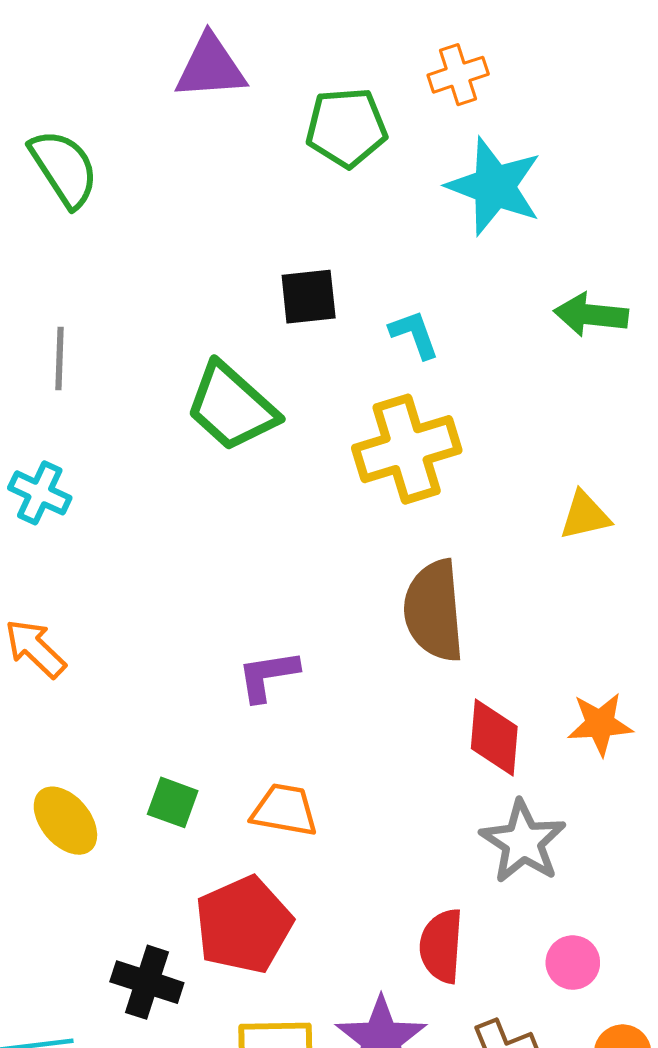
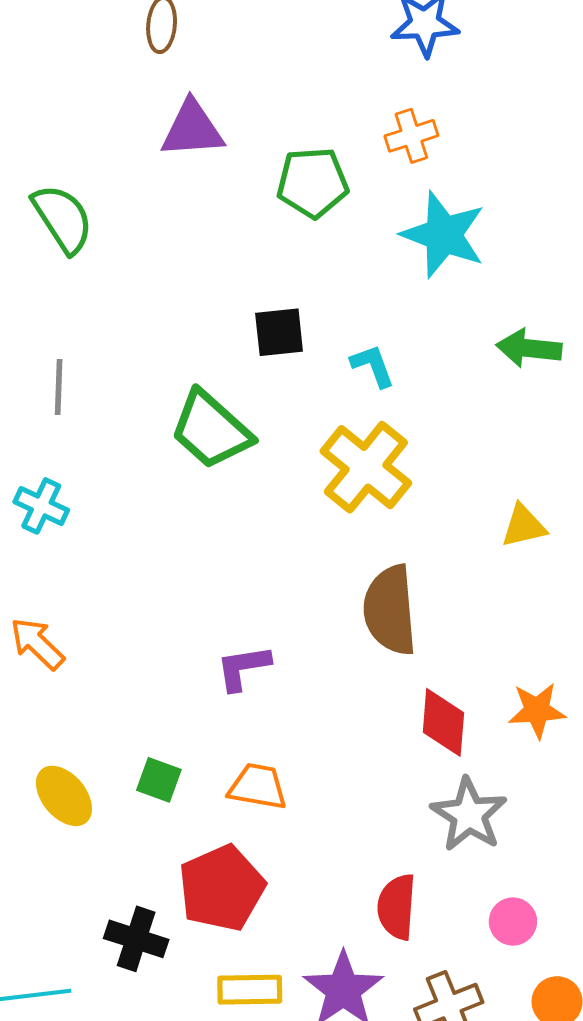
yellow cross: (407, 449) -> (366, 467), turned -34

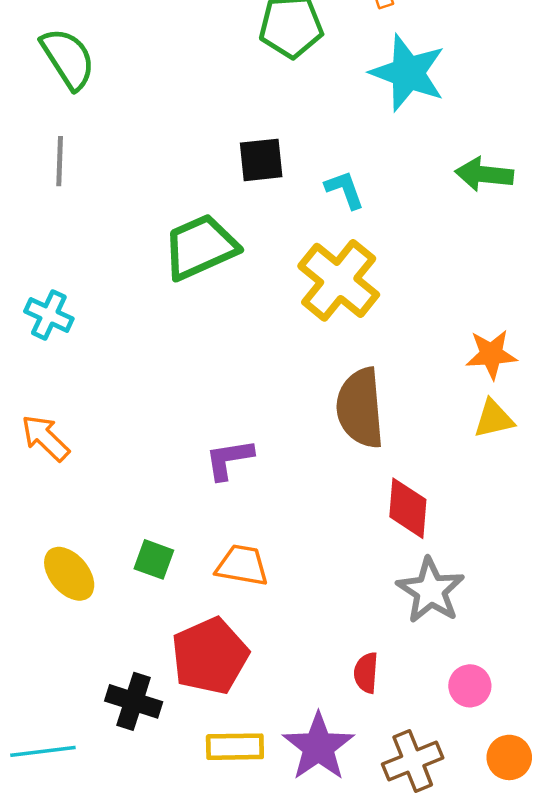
gray line: (59, 387) -> (60, 161), moved
green trapezoid: (211, 430) -> (200, 247), turned 114
yellow triangle: (524, 526) -> (494, 419), moved
orange star: (537, 710) -> (491, 354), moved
red semicircle: (397, 907) -> (366, 673), size x0.7

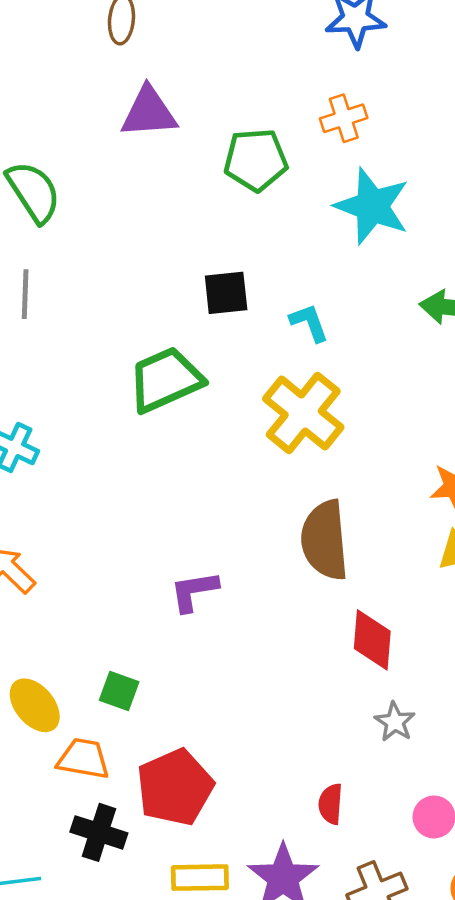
orange trapezoid: (242, 565) -> (83, 759), moved
gray star: (431, 590) -> (395, 722), size x0.6

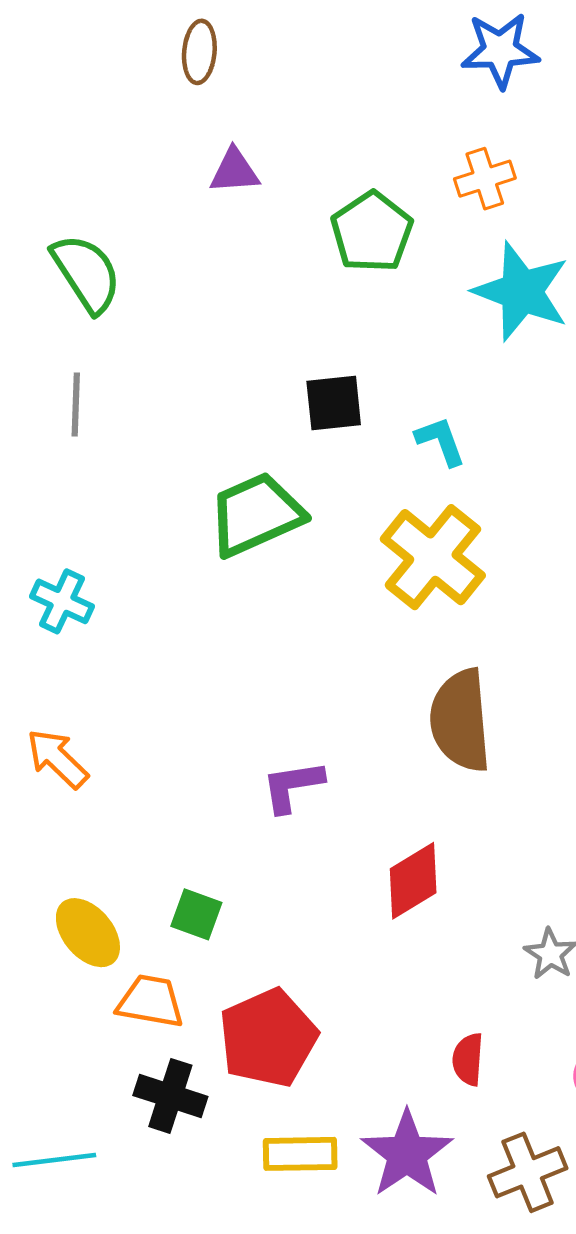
purple triangle: (149, 112) -> (234, 171), size x0.7
green pentagon: (256, 160) -> (372, 232), turned -30
red diamond: (372, 640) -> (413, 881), moved, turned 54

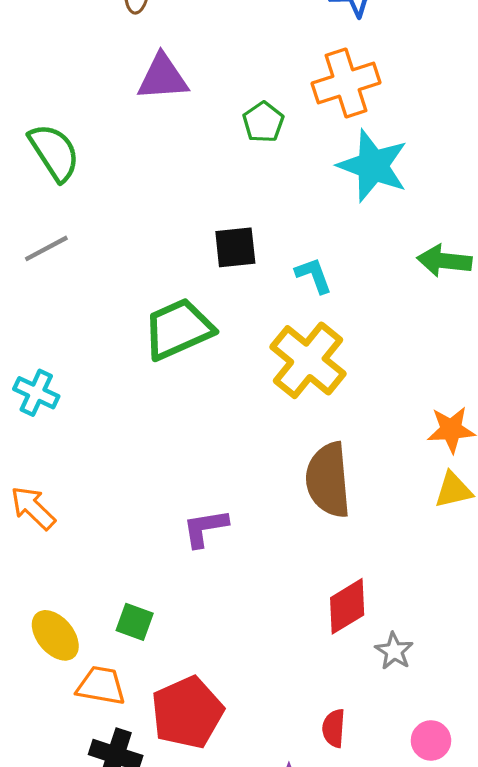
purple triangle: (234, 171) -> (163, 77), size x1.4
orange cross: (485, 179) -> (346, 83), size x1.5
green pentagon: (372, 232) -> (263, 122), size x0.7
gray line: (76, 404) -> (46, 248), turned 60
red diamond: (413, 881) -> (347, 606), moved

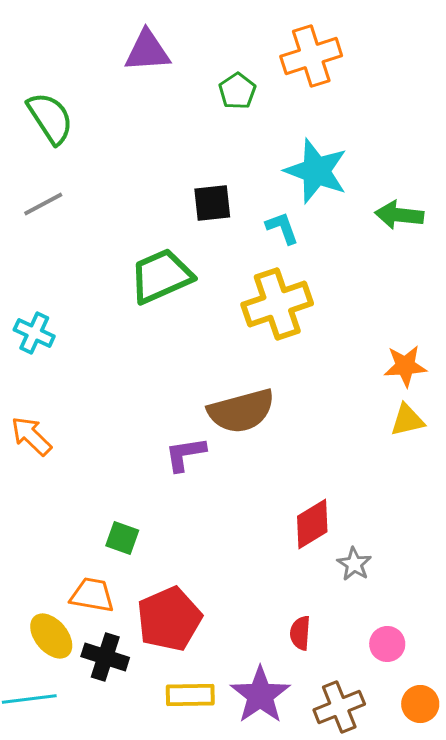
cyan star: (373, 166) -> (316, 171), moved
yellow cross: (308, 360) -> (277, 304), turned 32
brown semicircle: (328, 480) -> (241, 411), moved, turned -100
yellow ellipse: (55, 635) -> (51, 636), moved

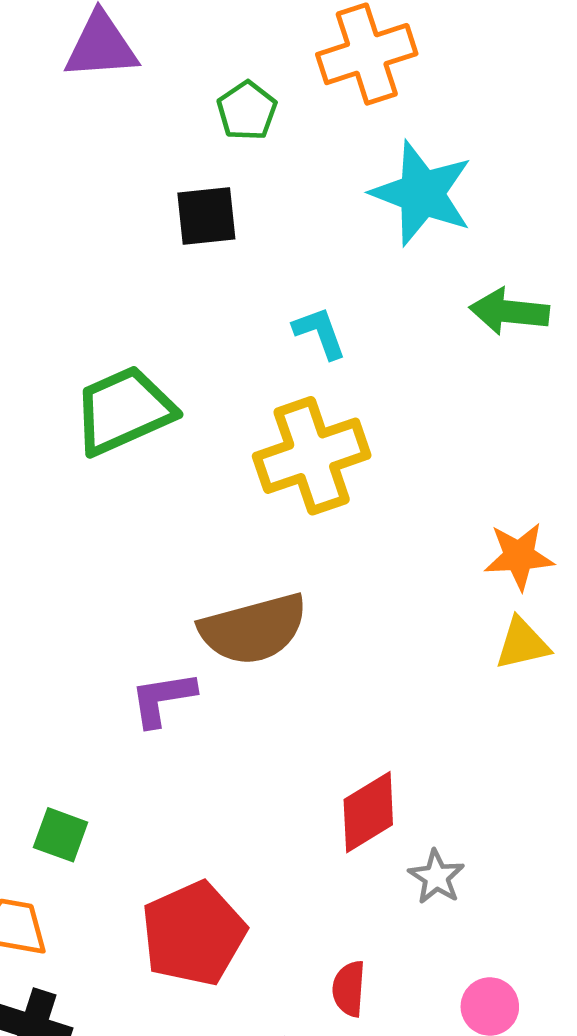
cyan star: (316, 171) -> (422, 193), moved
black square: (212, 203) -> (206, 216), moved
red pentagon: (169, 619) -> (193, 934), moved

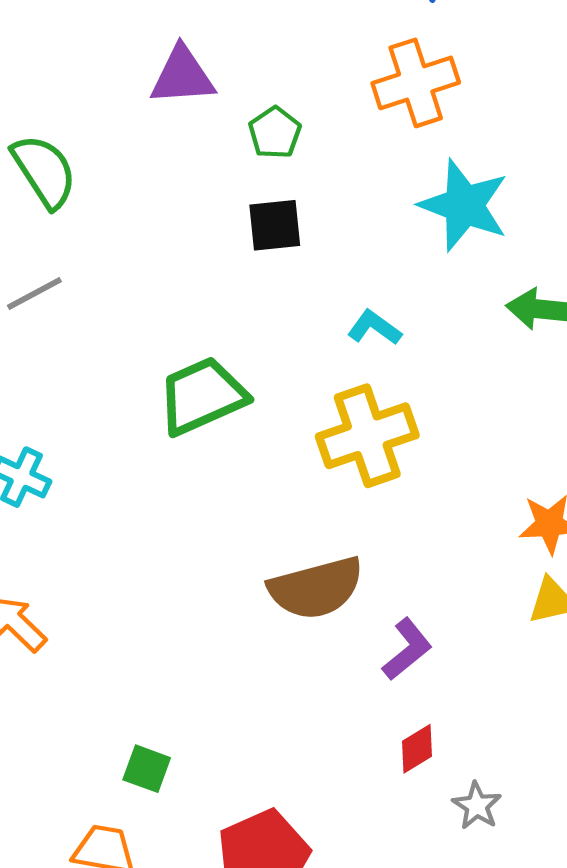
green pentagon: (247, 111) -> (275, 133), moved
cyan L-shape: (320, 333) -> (374, 328), turned -34
purple L-shape: (163, 699) -> (407, 649), moved, turned 150
red diamond: (368, 812) -> (417, 749), size x0.7

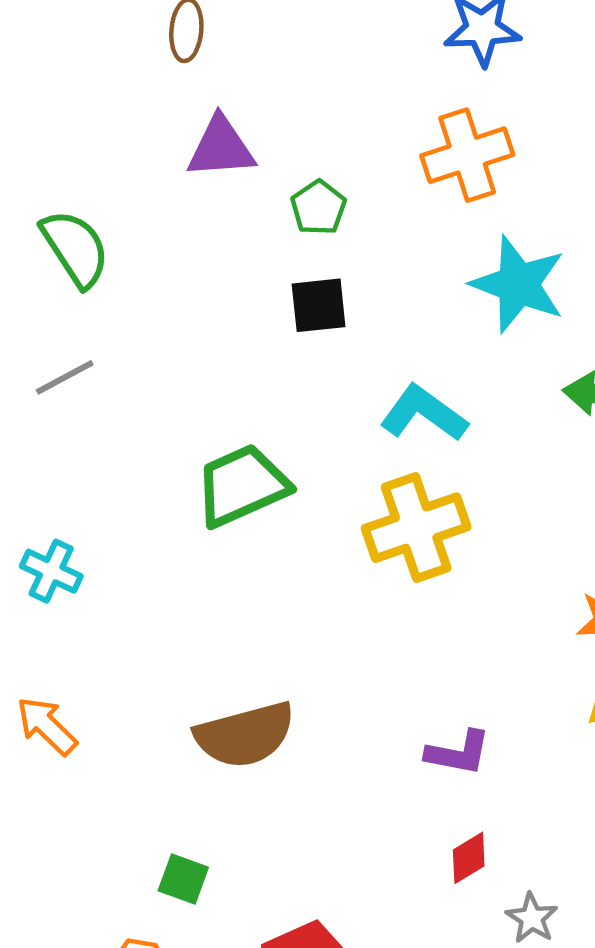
cyan L-shape: (374, 328) -> (424, 413), size x1.5
brown semicircle: (316, 588) -> (245, 735), moved
purple L-shape: (407, 649) -> (458, 753), turned 50

